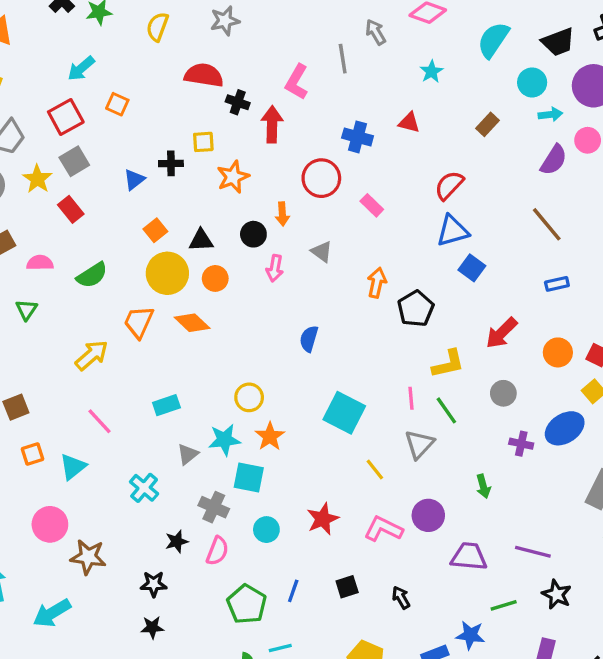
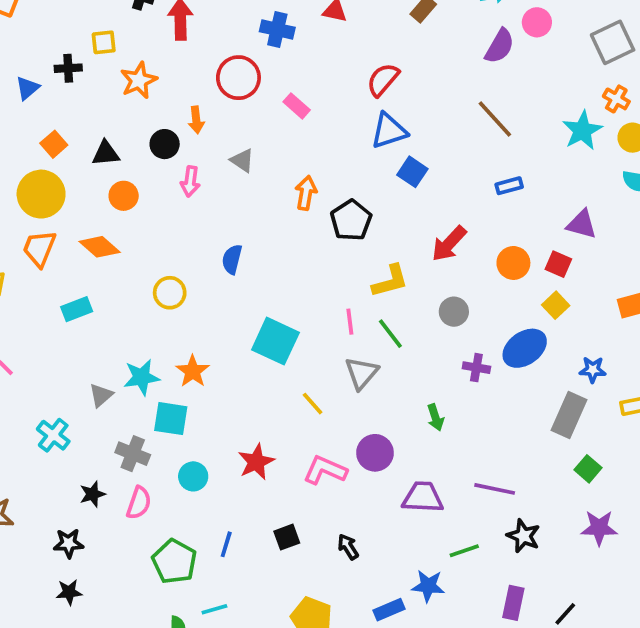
yellow circle: (167, 273) -> (41, 194), moved
yellow circle: (249, 397) -> (170, 293), moved
cyan rectangle: (166, 405) -> (77, 309), moved

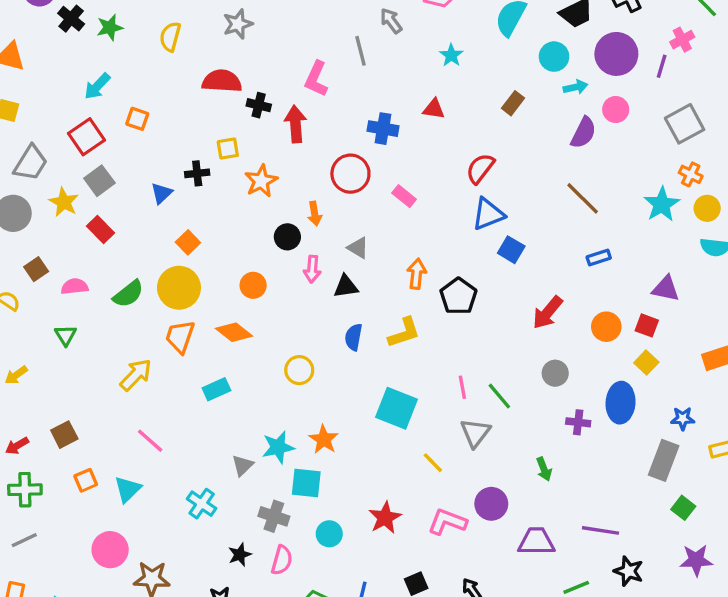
black triangle: (106, 153) -> (346, 286), moved
yellow L-shape: (390, 281) -> (404, 333), moved
blue ellipse: (525, 348) -> (621, 403), turned -48

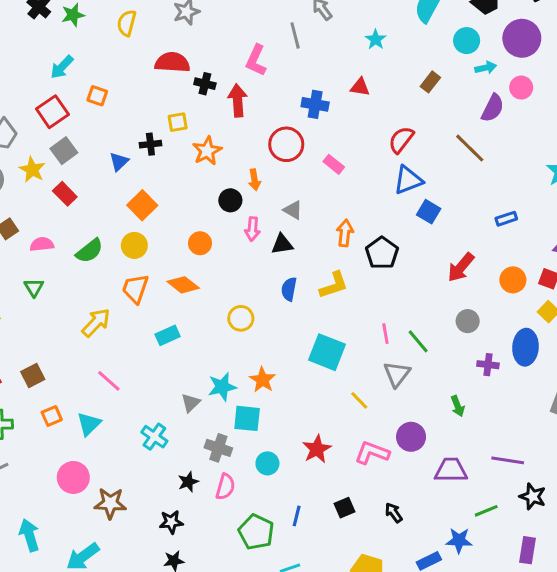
brown line: (583, 198) -> (470, 148), moved
orange square: (188, 242) -> (142, 205), size x1.4
yellow circle: (179, 288) -> (134, 245), size x0.7

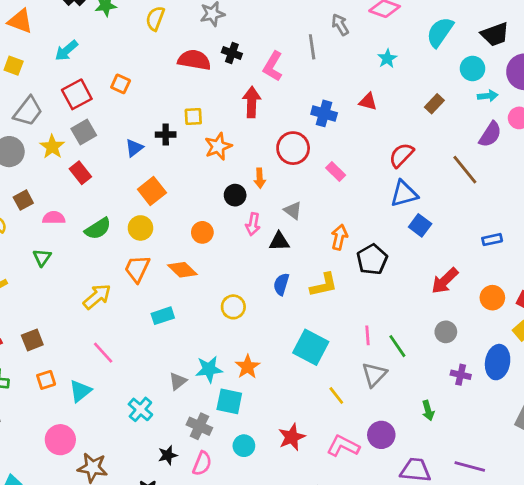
cyan arrow: (62, 67) -> (66, 51), moved
black cross: (205, 84) -> (232, 53), moved

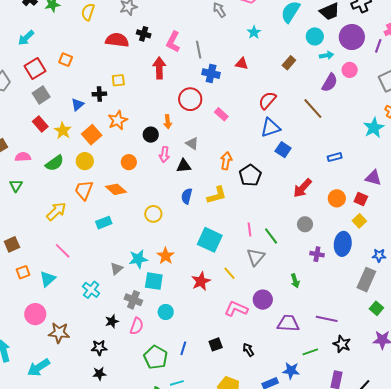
gray line: (312, 47) -> (199, 50), moved
orange star: (218, 146) -> (118, 120), moved
yellow star: (52, 147) -> (63, 131), moved
red star: (292, 437) -> (201, 281), moved

